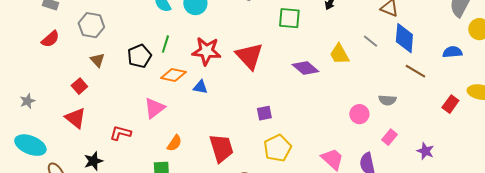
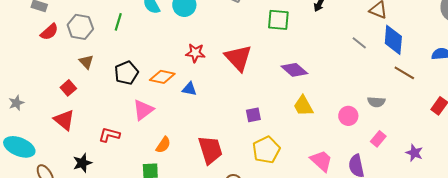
red semicircle: (50, 39) -> (49, 32), moved
green line: (165, 44) -> (118, 22), moved
red star: (206, 51) -> (195, 53), size x0.7
yellow trapezoid: (339, 54) -> (303, 106), moved
black pentagon: (139, 56) -> (126, 73), moved

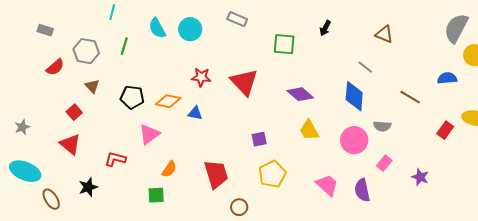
red semicircle: (49, 32) -> (55, 67), moved
blue diamond: (393, 40) -> (354, 96), moved
black pentagon: (126, 73) -> (132, 97), turned 30
pink circle: (348, 116) -> (354, 140), size x1.4

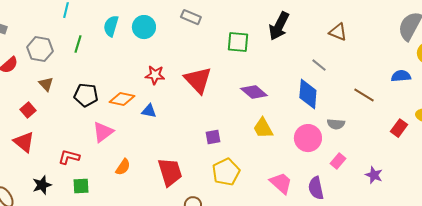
cyan semicircle: (157, 28) -> (111, 26), turned 45
black arrow: (325, 28) -> (279, 26), size x1.8
green square: (156, 195) -> (81, 186), moved

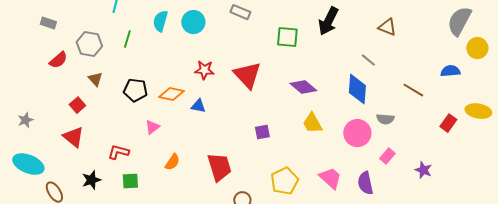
pink triangle: (103, 132) -> (152, 127), size x0.7
yellow pentagon: (226, 172) -> (284, 181), moved

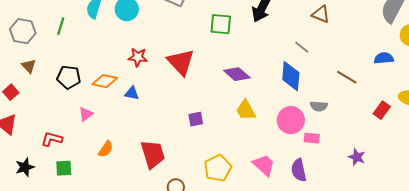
pink rectangle: (387, 156) -> (312, 138), moved, turned 56

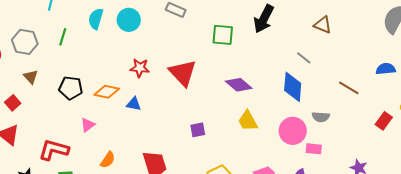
red L-shape: (52, 139) -> (54, 150), size x1.4

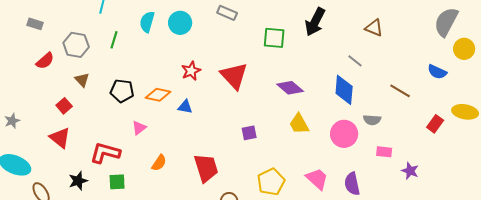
red star: (140, 68) -> (191, 71), turned -30
blue semicircle: (386, 69) -> (437, 72), turned -150
pink rectangle: (314, 149) -> (384, 152), moved

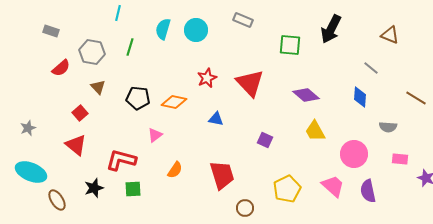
blue diamond: (344, 90) -> (360, 97), size x0.7
blue triangle: (185, 107) -> (216, 119), moved
purple square: (249, 133) -> (265, 140), turned 35
pink circle: (344, 134) -> (354, 154), moved

